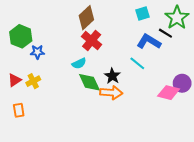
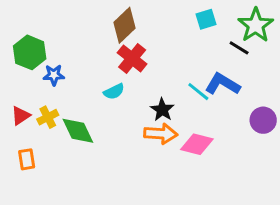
blue L-shape: (149, 42) -> (222, 84), moved
green diamond: (89, 82) -> (78, 131), moved
pink diamond: (169, 93) -> (197, 144), moved

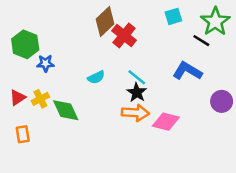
red cross: (132, 58) -> (124, 35), moved
cyan line: (198, 92) -> (137, 77), moved

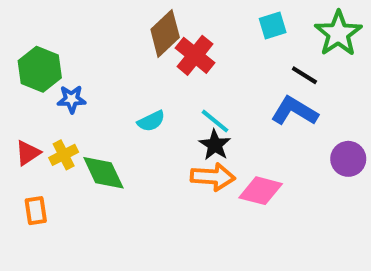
black line: (201, 41) -> (304, 75), moved

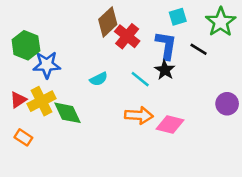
blue star: (72, 99) -> (47, 65), size x1.5
blue L-shape: (294, 111) -> (166, 45), moved, turned 68
black star: (215, 145) -> (165, 70), moved
yellow cross: (64, 155) -> (42, 101), size x1.5
orange rectangle: (36, 211) -> (23, 137), turned -48

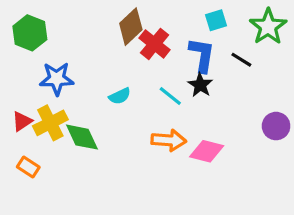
green hexagon: (26, 45) -> (30, 33), moved

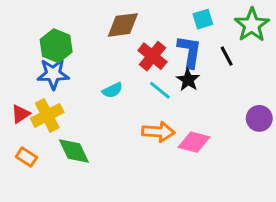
brown diamond: (131, 27) -> (123, 25), turned 36
green hexagon: (30, 33) -> (56, 46), moved
red cross: (155, 44) -> (152, 56), moved
black line: (241, 60) -> (227, 56), turned 30
green diamond: (82, 137) -> (74, 151), moved

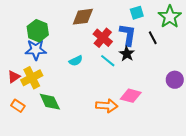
orange arrow: (158, 132) -> (107, 106), moved

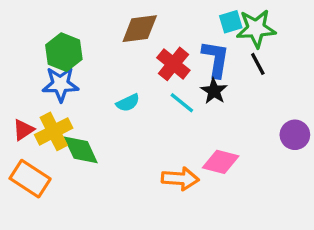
green star: (170, 17) -> (256, 29), moved, turned 30
green diamond: (50, 102) -> (81, 150), moved
orange rectangle: (18, 106) -> (30, 179), size x1.6

